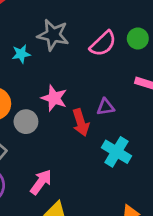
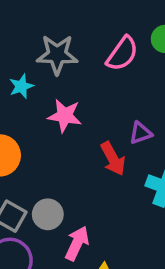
pink star: (54, 98) -> (65, 116), moved
gray circle: (26, 122) -> (48, 214), moved

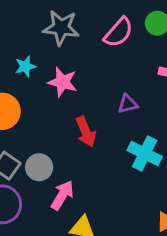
cyan star: (21, 86) -> (25, 66), moved
red arrow: (113, 159) -> (86, 132), moved

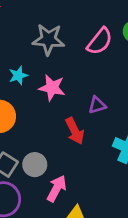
purple triangle: (128, 104) -> (97, 105), moved

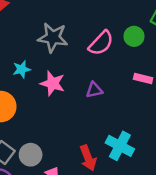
purple triangle: (97, 105) -> (94, 90), moved
red arrow: (75, 131) -> (88, 158), moved

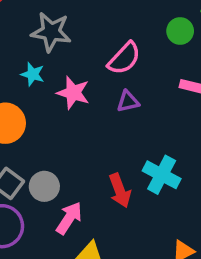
gray star: (53, 38) -> (51, 32), moved
pink semicircle: (101, 43) -> (124, 58), moved
cyan star: (22, 69) -> (33, 74), turned 30

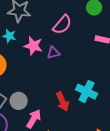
purple triangle: (128, 101) -> (53, 53), moved

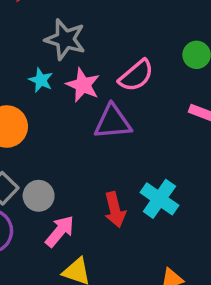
pink star: (33, 46) -> (83, 85), moved
purple triangle: (53, 53) -> (113, 122), size x1.6

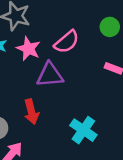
red arrow: (115, 210) -> (31, 112), moved

